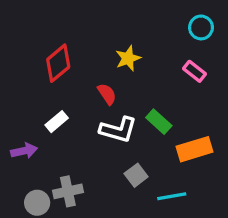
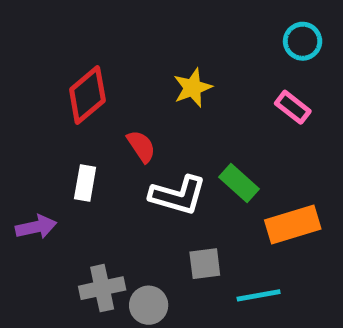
red semicircle: (107, 94) -> (141, 146), moved
white rectangle: (57, 122) -> (85, 183), turned -40
gray square: (136, 175) -> (205, 264), turned 30
gray circle: (37, 203) -> (149, 305), moved

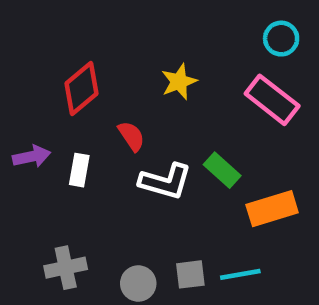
pink rectangle: (293, 107) -> (272, 100), size x1.6
purple arrow: (36, 227) -> (32, 156), moved
gray square: (205, 264) -> (190, 274), moved
gray cross: (102, 288) -> (66, 268), moved

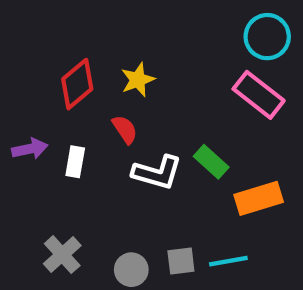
cyan circle: (281, 39) -> (267, 37), size x1.4
yellow star: (179, 82) -> (138, 80), moved
gray cross: (66, 268) -> (62, 255), turned -30

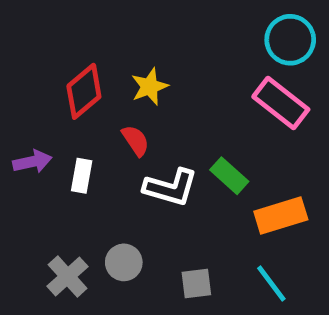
cyan line: (228, 261) -> (271, 284), moved, turned 63
gray circle: (131, 270) -> (124, 262), moved

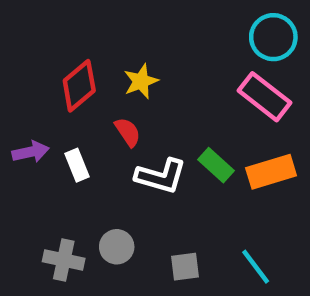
white rectangle: (82, 176) -> (77, 165), turned -32
orange rectangle: (281, 216) -> (271, 172), moved
gray cross: (68, 276) -> (64, 260), turned -36

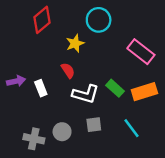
cyan circle: (273, 37) -> (99, 20), moved
red diamond: (79, 86) -> (42, 20), moved
gray square: (185, 267) -> (94, 125), moved
cyan line: (256, 267) -> (131, 128), moved

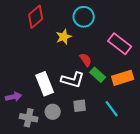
red semicircle: (68, 70) -> (86, 60), moved
purple arrow: (16, 81) -> (14, 97), moved
white rectangle: (41, 88) -> (45, 84), moved, size x1.6

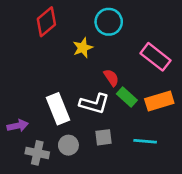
cyan line: (112, 109) -> (145, 141), turned -48

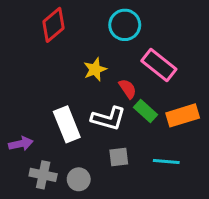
yellow star: (83, 48) -> (95, 69), moved
pink rectangle: (155, 57) -> (159, 65), moved
gray circle: (68, 145) -> (79, 179), moved

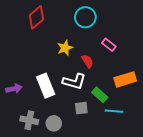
pink rectangle: (159, 65) -> (109, 45), size x0.6
green rectangle: (146, 111) -> (100, 95), moved
purple arrow: (21, 144) -> (14, 89), moved

